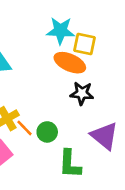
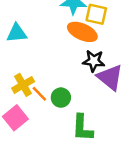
purple triangle: (104, 136) -> (110, 77), moved

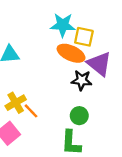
purple triangle: (110, 77) -> (99, 64), moved
green circle: (61, 98) -> (79, 116), moved

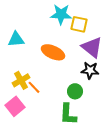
orange ellipse: (71, 53) -> (53, 52), moved
black star: (82, 80) -> (90, 70), moved

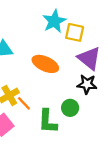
cyan star: (61, 14) -> (54, 21), turned -30
green L-shape: (68, 114) -> (48, 121), moved

